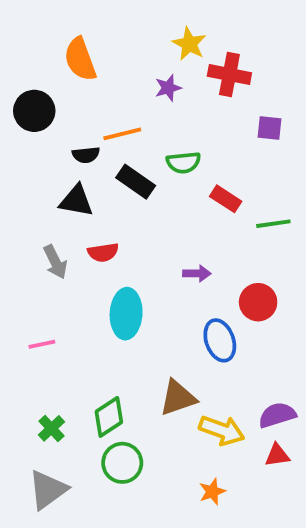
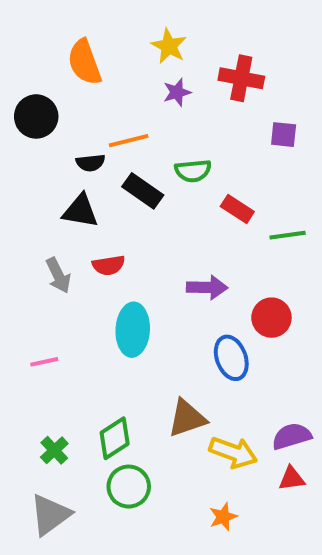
yellow star: (189, 44) -> (169, 46), moved
purple arrow: (197, 273) -> (207, 287), size x1.4

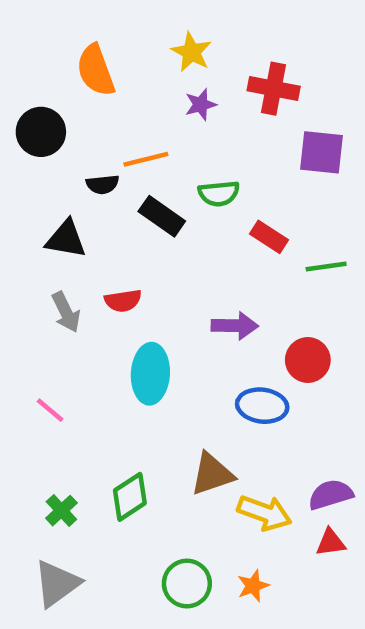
purple square: (284, 135) -> (321, 152), size x1.5
black triangle: (80, 211) -> (66, 239), moved
blue ellipse: (231, 358) -> (262, 406), turned -63
pink line: (44, 362) -> (50, 410), turned 52
green circle: (129, 487) -> (187, 584), moved

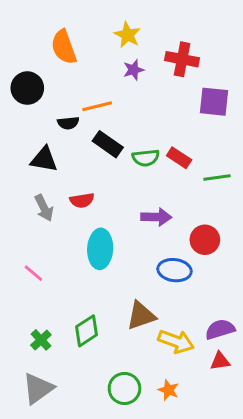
green semicircle: (219, 193) -> (146, 158), moved
orange star: (253, 586) -> (168, 390), turned -30

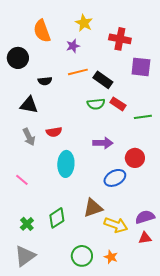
purple star: (134, 70) -> (73, 46), moved
orange line: (97, 106) -> (78, 72), moved
black rectangle: (108, 144) -> (103, 80), moved
blue ellipse: (175, 270) -> (115, 178), turned -35

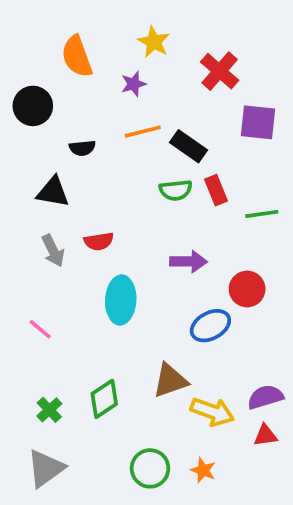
red cross: (120, 39) -> (220, 71), turned 30
red rectangle: (118, 104) -> (216, 190), turned 35

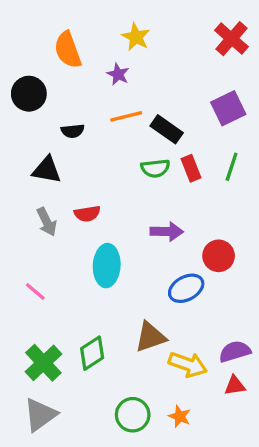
red cross: (220, 71) -> (232, 39), moved
purple star: (134, 84) -> (118, 74), turned -30
purple square: (258, 122) -> (228, 108), turned -32
green line: (262, 214) -> (232, 167), moved, turned -64
green cross: (49, 410) -> (43, 363), size x1.6

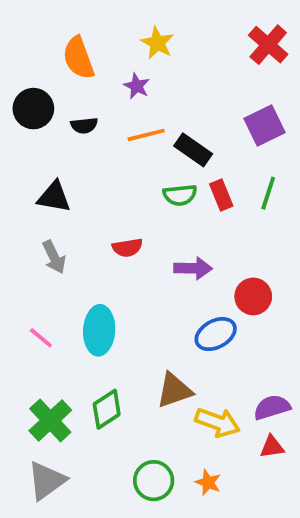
black semicircle: (73, 131) -> (84, 125), moved
red semicircle: (87, 214) -> (127, 248), moved
cyan ellipse: (107, 266) -> (99, 330), moved

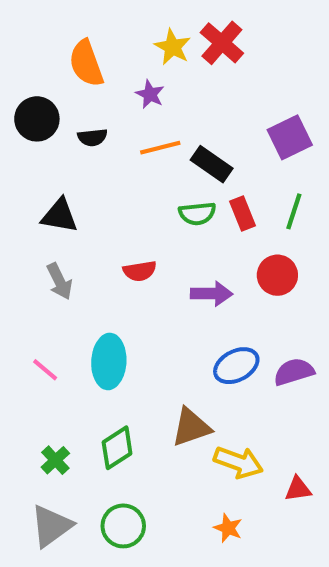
red cross: (268, 45) -> (222, 43), moved
red circle: (253, 296) -> (277, 275), moved
purple semicircle: (272, 407) -> (294, 372), moved
green cross: (50, 420) -> (55, 460), size x0.6
green circle: (154, 481) -> (123, 526), moved

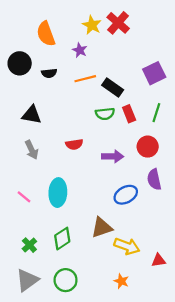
purple semicircle: (294, 372) -> (154, 179), moved, turned -85

